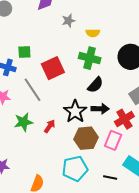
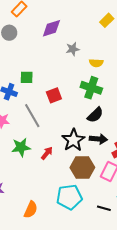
red square: (53, 68) -> (54, 95), size x0.7

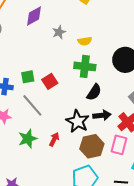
green square: (27, 77) -> (28, 77), moved

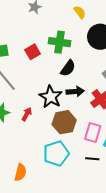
yellow semicircle: (85, 41) -> (80, 12), moved, turned -120
red square: (50, 81) -> (33, 52), moved
pink rectangle: (119, 145) -> (93, 133), moved

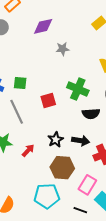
red square: (33, 52) -> (48, 100), moved
black semicircle: (68, 68) -> (91, 114), moved, turned 36
black star: (51, 97) -> (56, 140), size x0.7

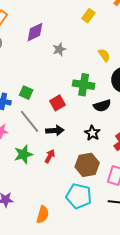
green square: (20, 83) -> (26, 93), turned 32
black star: (56, 140) -> (92, 133), moved
black arrow: (81, 141) -> (55, 130), moved
cyan pentagon: (47, 196) -> (79, 196), turned 30

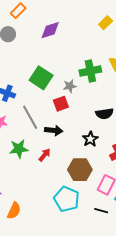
gray star: (59, 49) -> (70, 86), moved
green cross: (84, 85) -> (90, 71), moved, turned -30
green square: (26, 93) -> (41, 78), moved, size x1.6
orange semicircle: (43, 214) -> (14, 211), moved

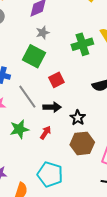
gray star: (70, 86) -> (43, 33), moved
black star: (90, 139) -> (78, 118), moved
cyan pentagon: (67, 199) -> (50, 174), moved

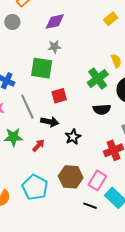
green cross: (82, 44) -> (98, 79), moved, turned -30
green square: (34, 56) -> (42, 68), turned -30
brown hexagon: (82, 143) -> (71, 177), moved

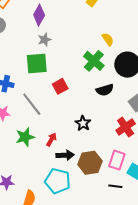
purple diamond: (55, 22) -> (39, 15), turned -35
black arrow: (50, 122) -> (65, 155), moved

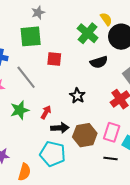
yellow semicircle: (108, 39) -> (106, 19), moved
red square: (60, 86) -> (54, 59), turned 35

